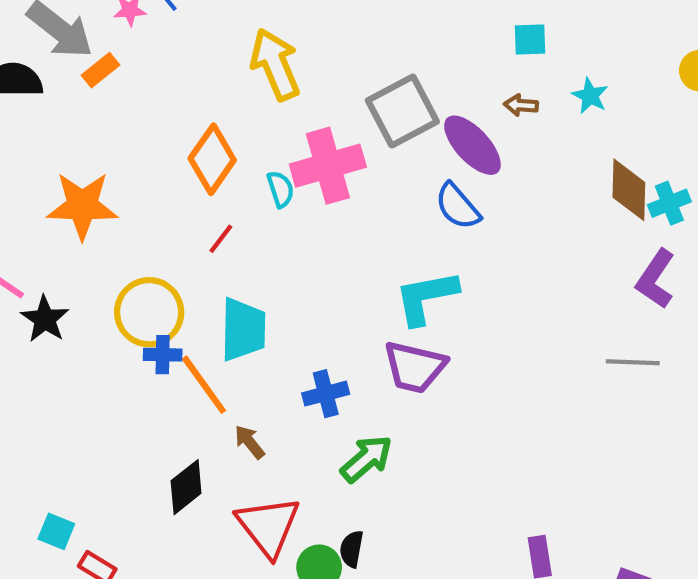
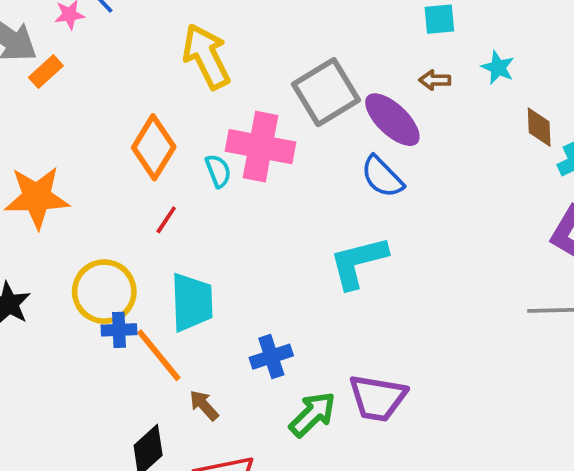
pink cross: (328, 166) -> (260, 147), turned 30
brown diamond: (629, 190) -> (539, 127), moved, size x0.7
purple trapezoid: (415, 367) -> (378, 398), moved

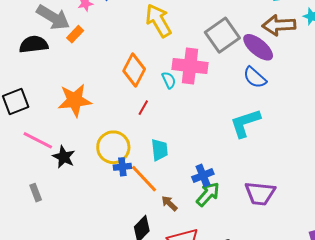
brown arrow: (435, 80) -> (279, 25), size x2.0
cyan trapezoid: (192, 302) -> (159, 150), size x0.7
green arrow: (313, 414) -> (208, 194), moved

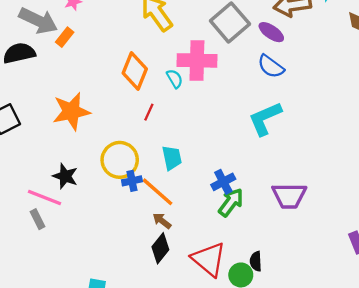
purple ellipse: (258, 47) -> (271, 32), size x0.7
pink line: (38, 140) -> (44, 197), moved
brown arrow: (169, 203) -> (162, 221), moved

